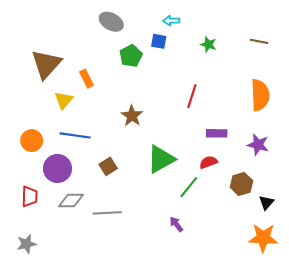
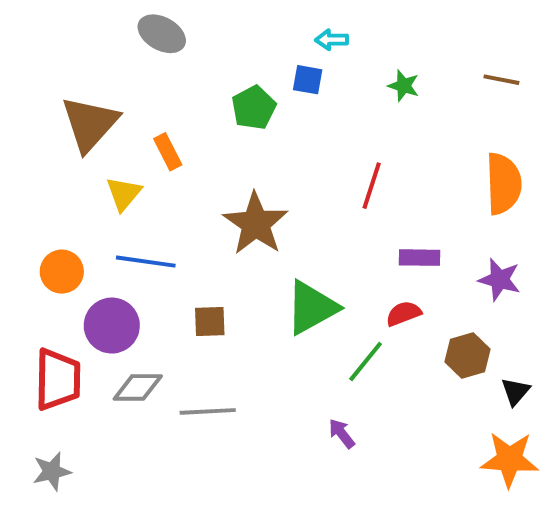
gray ellipse: (111, 22) -> (162, 34), moved
brown star: (132, 116) -> (256, 224), size x1.5
brown square: (108, 166) -> (210, 322), turned 30
red trapezoid: (30, 196) -> (58, 379), size x1.5

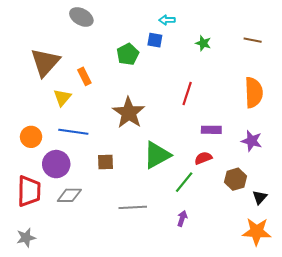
gray line: (208, 411) -> (133, 207), moved
purple arrow: (342, 433) -> (182, 218), moved, turned 56

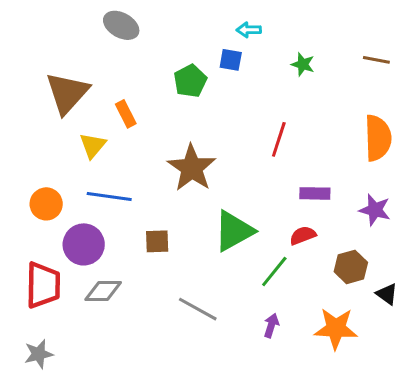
black triangle: (260, 197) -> (387, 294), turned -35
gray line: (133, 207) -> (198, 309), turned 32
orange star: (257, 232) -> (336, 329), moved

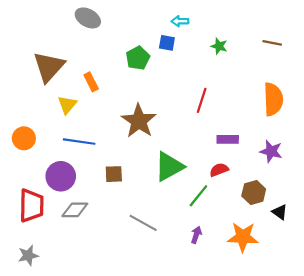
orange circle: (46, 204) -> (24, 138), moved

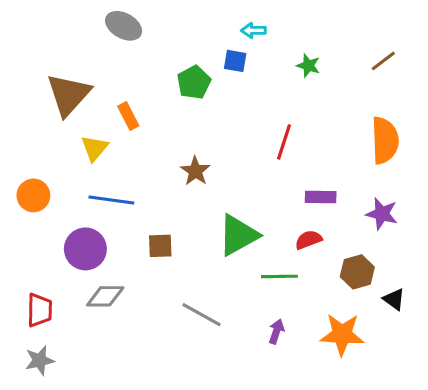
brown line: (272, 43) -> (383, 61), turned -48
brown star: (139, 121) -> (195, 171), size x0.6
green line: (198, 196) -> (279, 276), turned 50
red trapezoid: (31, 206) -> (40, 310), moved, size x0.7

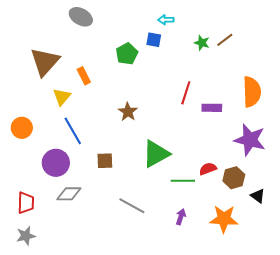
brown line: (383, 61) -> (225, 40), moved
purple rectangle: (321, 197) -> (212, 108), moved
blue line: (111, 200) -> (73, 131), turned 52
purple star: (382, 214) -> (250, 140), size x1.5
red semicircle: (308, 240) -> (208, 169), moved

